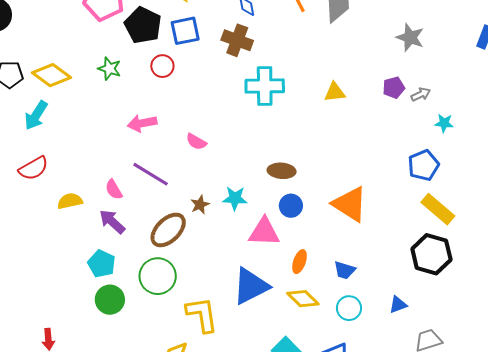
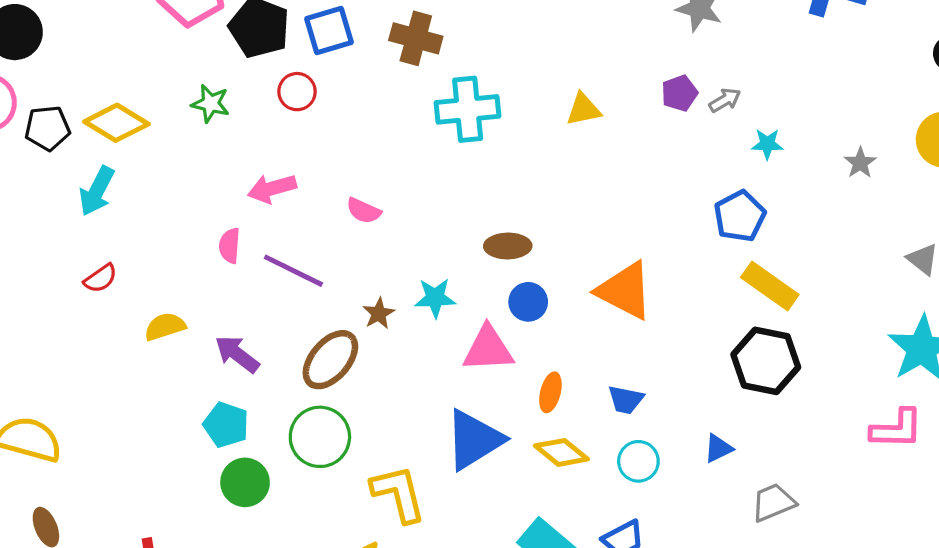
red semicircle: (34, 168) -> (101, 278), size x0.7
pink semicircle: (114, 190) -> (230, 246), moved, turned 40

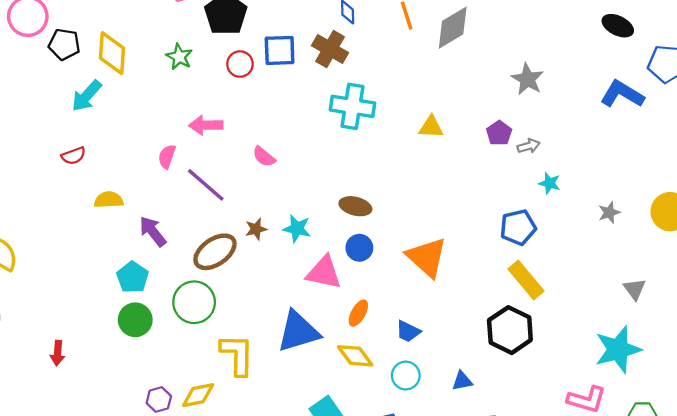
blue square: (329, 30) -> (280, 50), moved
purple pentagon: (679, 93) -> (499, 133), turned -30
yellow diamond: (116, 123) -> (112, 53), turned 48

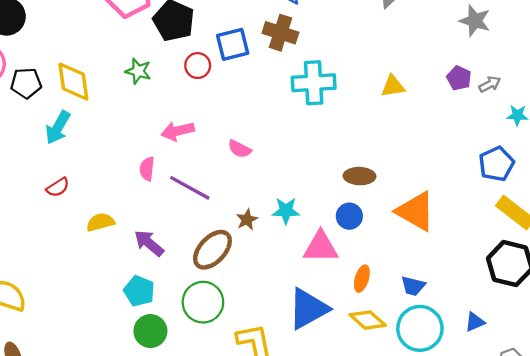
brown ellipse: (355, 206) -> (360, 176), moved
cyan circle: (406, 376) -> (420, 328), size x1.6

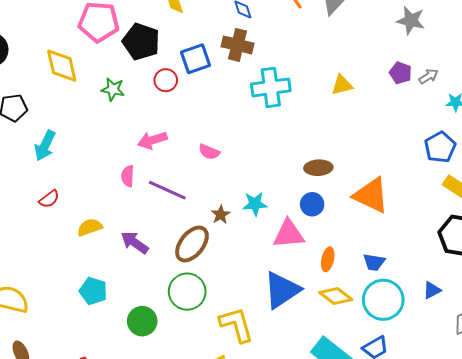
yellow diamond: (73, 82) -> (62, 66), moved
cyan pentagon: (139, 291) -> (93, 291), moved

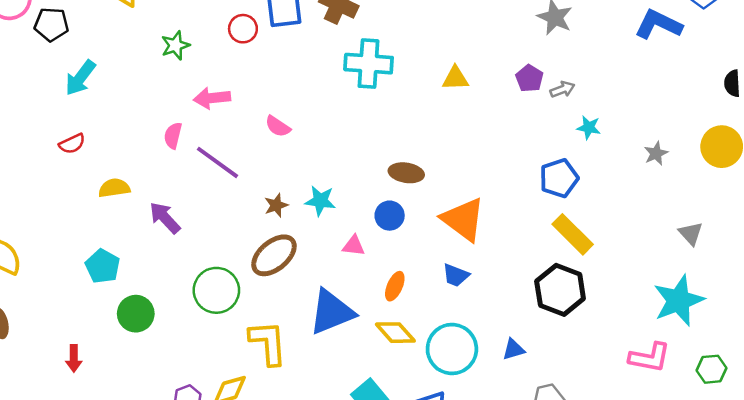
green star: (113, 89) -> (175, 45), moved, turned 30
pink triangle: (289, 234) -> (354, 246), size x0.6
brown ellipse: (192, 244) -> (274, 255), moved
blue trapezoid: (374, 262) -> (456, 275), moved
green circle: (142, 321) -> (136, 314), moved

